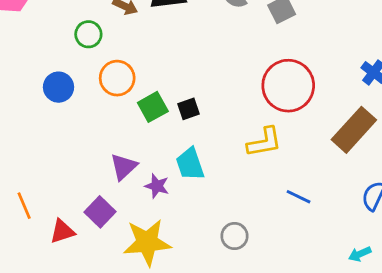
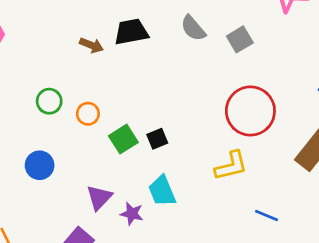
green circle: (88, 34) -> (49, 101), moved
orange circle: (117, 78) -> (88, 114), size x0.7
blue circle: (58, 87) -> (40, 165), moved

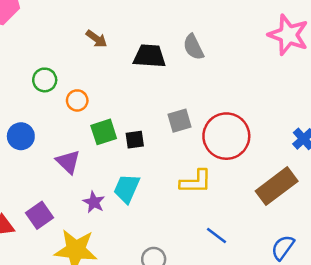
black trapezoid: (131, 32) -> (150, 56), moved
gray square: (240, 39) -> (179, 121), moved
cyan trapezoid: (162, 191) -> (127, 188), turned 32
purple triangle: (99, 197) -> (68, 162), moved, turned -44

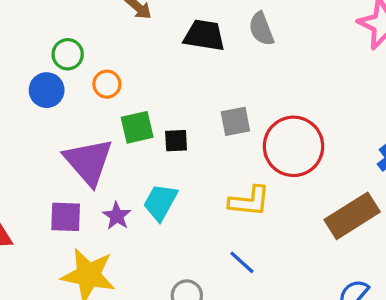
blue circle: (21, 136) -> (47, 90), moved
purple triangle: (68, 162) -> (88, 162), size x1.6
purple square: (39, 215) -> (66, 217), moved, turned 32
blue line: (217, 235) -> (242, 262), moved

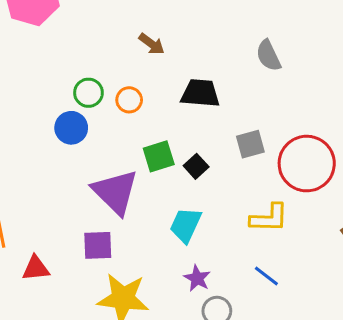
black trapezoid: (204, 35) -> (200, 93), moved
orange circle: (107, 84) -> (129, 100), moved
black square: (176, 141) -> (196, 166), turned -35
purple star: (117, 216) -> (197, 278), moved

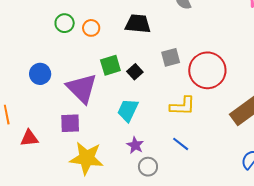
blue circle: (71, 128) -> (40, 74), moved

